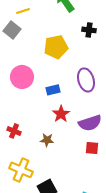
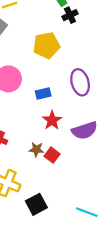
black cross: (89, 30) -> (70, 15), moved, turned -32
red square: (92, 148) -> (52, 155), moved, turned 32

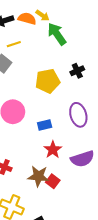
black cross: (70, 15) -> (77, 71), moved
brown star: (36, 149) -> (38, 176), size x1.5

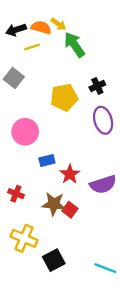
yellow line: (14, 44) -> (32, 47), moved
purple ellipse: (78, 115) -> (103, 120), moved
blue rectangle: (45, 125) -> (47, 160), moved

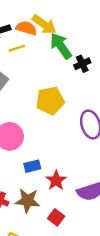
yellow arrow: (58, 24) -> (44, 24), size x1.5
black cross: (97, 86) -> (82, 64), moved
brown star: (54, 204) -> (27, 201), moved

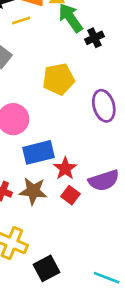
blue rectangle: (32, 166) -> (38, 152), size x1.6
red square: (56, 217) -> (70, 195), moved

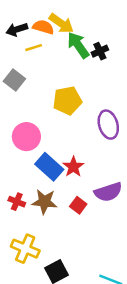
black cross: (94, 38) -> (100, 51), moved
blue rectangle: (38, 152) -> (49, 167), turned 56
red star: (65, 168) -> (73, 167), moved

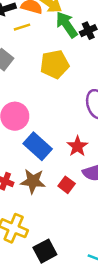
yellow pentagon: (67, 100) -> (55, 64), moved
red star: (73, 167) -> (77, 146), moved

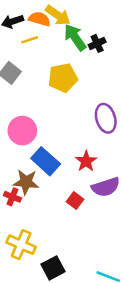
brown star: (33, 181) -> (26, 182), moved

